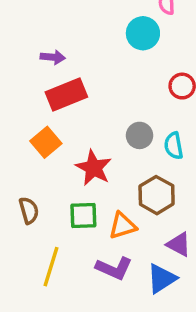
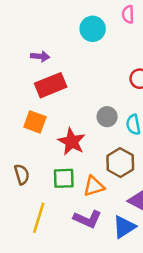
cyan circle: (143, 33) -> (93, 29), moved
orange square: (46, 142) -> (35, 122), turned -30

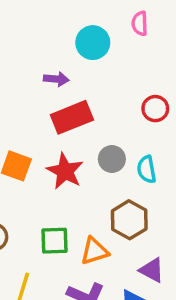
purple arrow: (40, 56) -> (56, 79), moved
red rectangle: (51, 85) -> (72, 117), moved
red star: (72, 142) -> (65, 171), moved

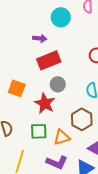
gray circle: (112, 159) -> (58, 84), moved
red star: (65, 171) -> (45, 103), moved

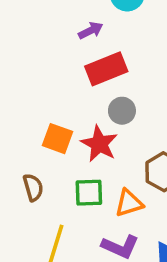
purple arrow: (40, 38) -> (91, 31), turned -32
orange square: (17, 88) -> (58, 139), moved

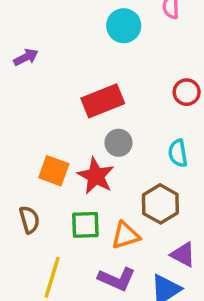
purple arrow: (91, 31) -> (26, 57), moved

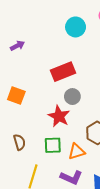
orange square: (54, 171) -> (16, 95), moved

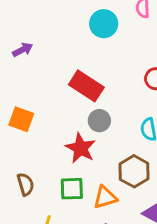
red rectangle: (63, 72) -> (86, 86), turned 55

